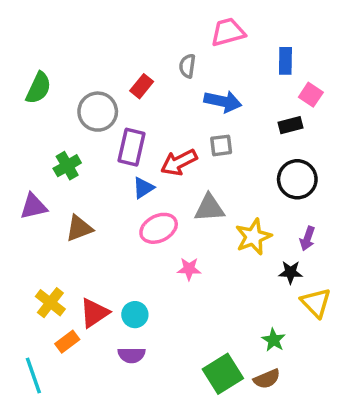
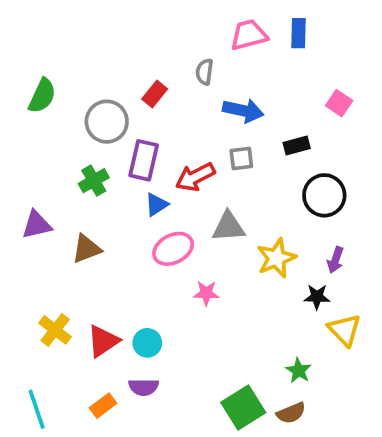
blue rectangle: (285, 61) -> (298, 33), moved
black rectangle: (291, 125) -> (297, 146), moved
green cross: (67, 166) -> (94, 181), moved
orange rectangle: (67, 342) -> (103, 406), moved

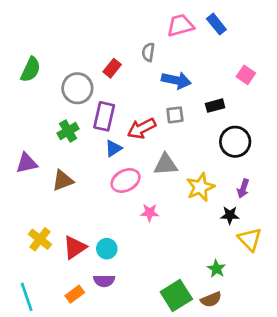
blue rectangle: (298, 33) -> (216, 24), turned -40

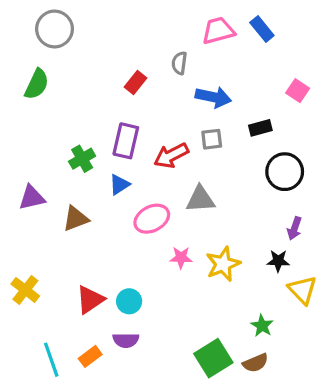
gray circle: (77, 88) -> (55, 29), moved
blue triangle: (113, 148) -> (119, 185), moved
yellow star: (200, 187) -> (223, 264), moved
yellow cross: (40, 239) -> (25, 290), moved
cyan line: (27, 297) -> (51, 360), moved

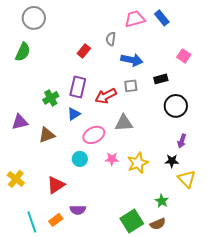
cyan circle: (129, 301) -> (80, 159), moved

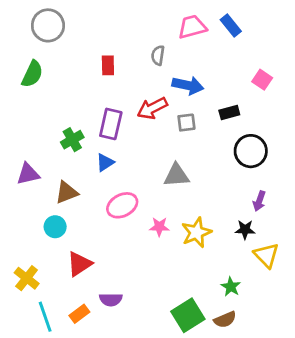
red rectangle: (84, 51) -> (108, 65), moved, turned -40
red arrow: (106, 96) -> (152, 108), moved
pink ellipse: (94, 135) -> (122, 205), moved
cyan circle: (80, 159) -> (55, 227), moved
yellow cross: (16, 179) -> (27, 278), moved

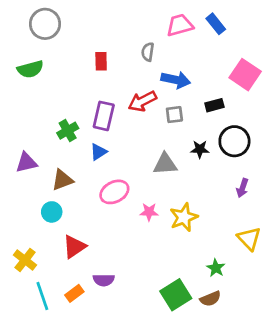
green semicircle: (32, 74) -> (30, 69), turned 50
pink square: (262, 80) -> (245, 75), size x1.6
black star: (245, 230) -> (200, 149), moved

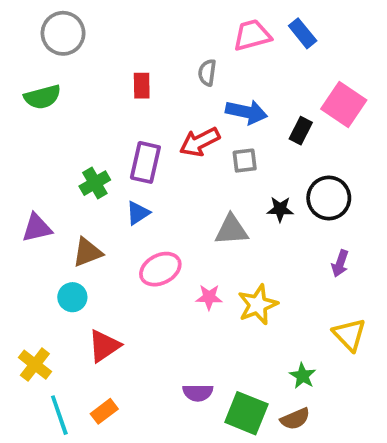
black rectangle: (214, 105) -> (301, 131), moved, turned -48
purple semicircle: (104, 280) -> (198, 393), moved
green square: (176, 295) -> (246, 413), turned -36

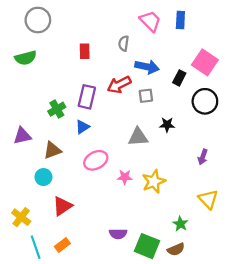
blue rectangle: (303, 33) -> (180, 20), turned 42
pink trapezoid: (252, 35) -> (150, 21), turned 60
black circle: (329, 198) -> (205, 101), moved

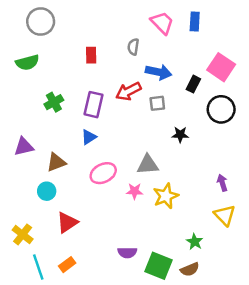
green cross: (57, 109) -> (54, 102), moved
gray triangle: (138, 137) -> (148, 165), moved
purple arrow: (203, 157) -> (222, 183), moved, turned 144

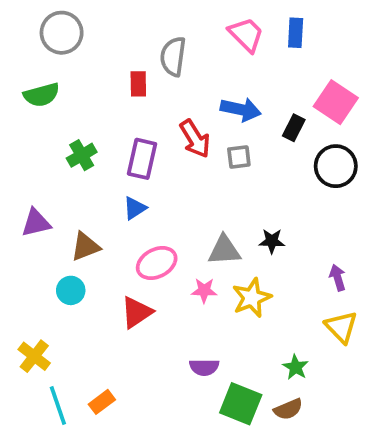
gray semicircle: (133, 47) -> (173, 56), moved, size x1.5
red arrow: (128, 91) -> (195, 139), turned -95
black star: (180, 135) -> (272, 241), moved
red triangle: (67, 222) -> (137, 312), moved
purple semicircle: (127, 253) -> (204, 367), moved

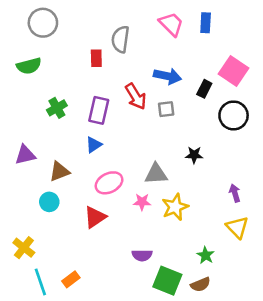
black star: (272, 241) -> (194, 155), moved

